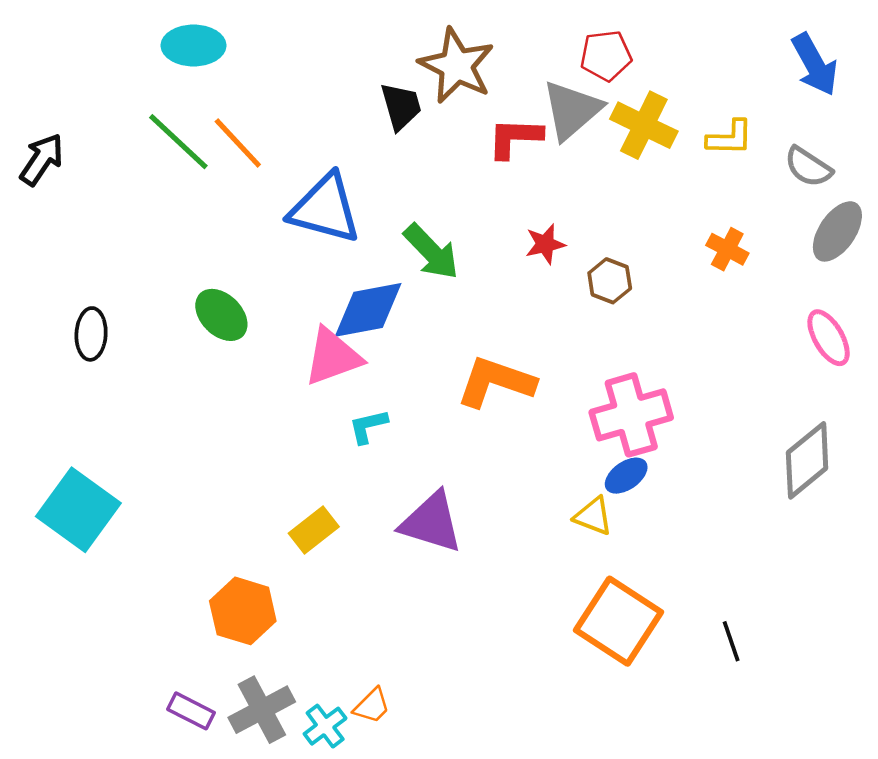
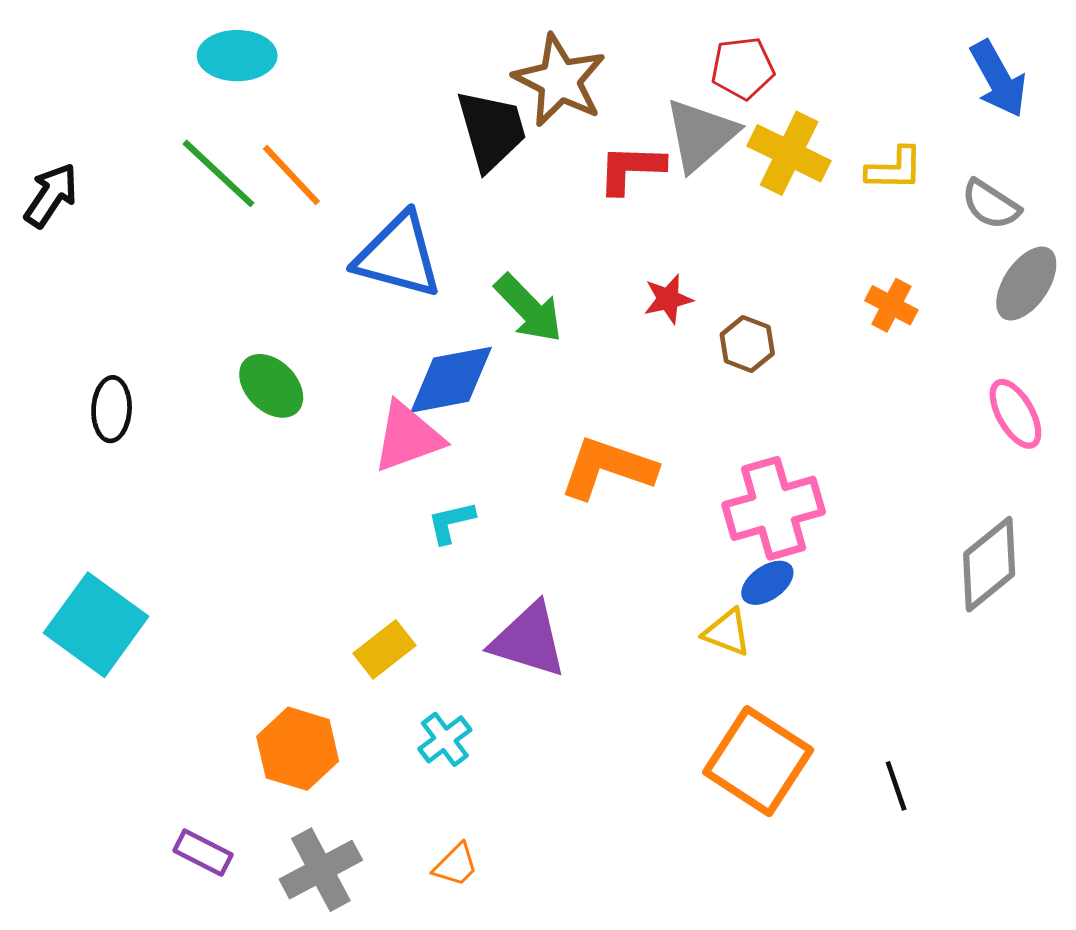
black trapezoid: (401, 106) -> (491, 130), size x1.4
purple rectangle: (191, 711) -> (203, 853), moved
cyan cross: (325, 726) -> (445, 739), moved

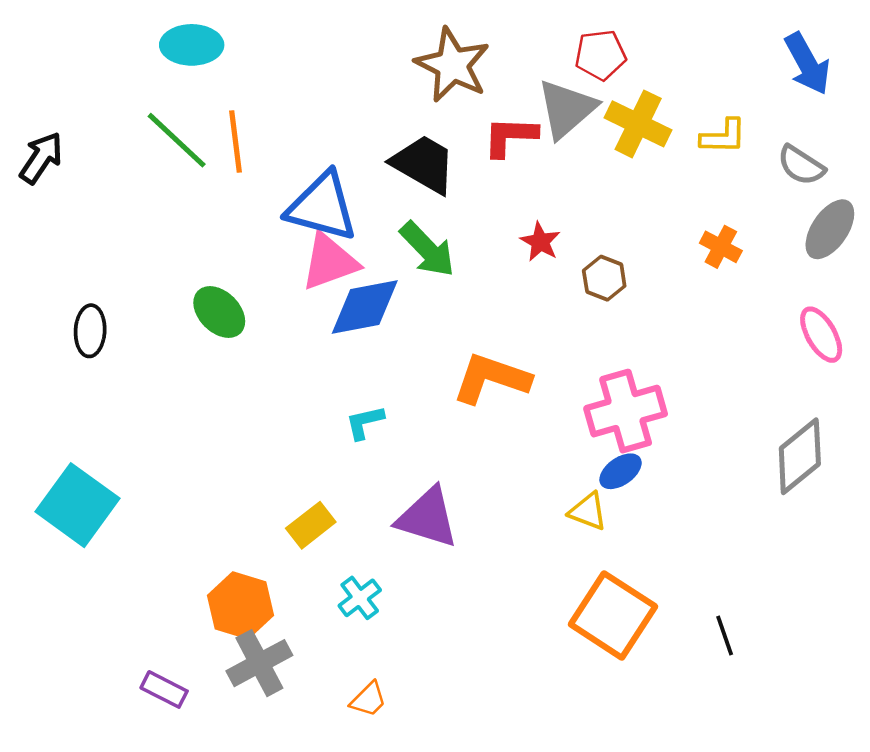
black trapezoid: (491, 130) -> (424, 164), moved, turned -44
orange line: (291, 175) -> (236, 141), turned 36
red star: (668, 299) -> (540, 242), turned -30
pink triangle: (408, 437) -> (330, 262), moved
gray cross: (321, 870) -> (259, 663), moved

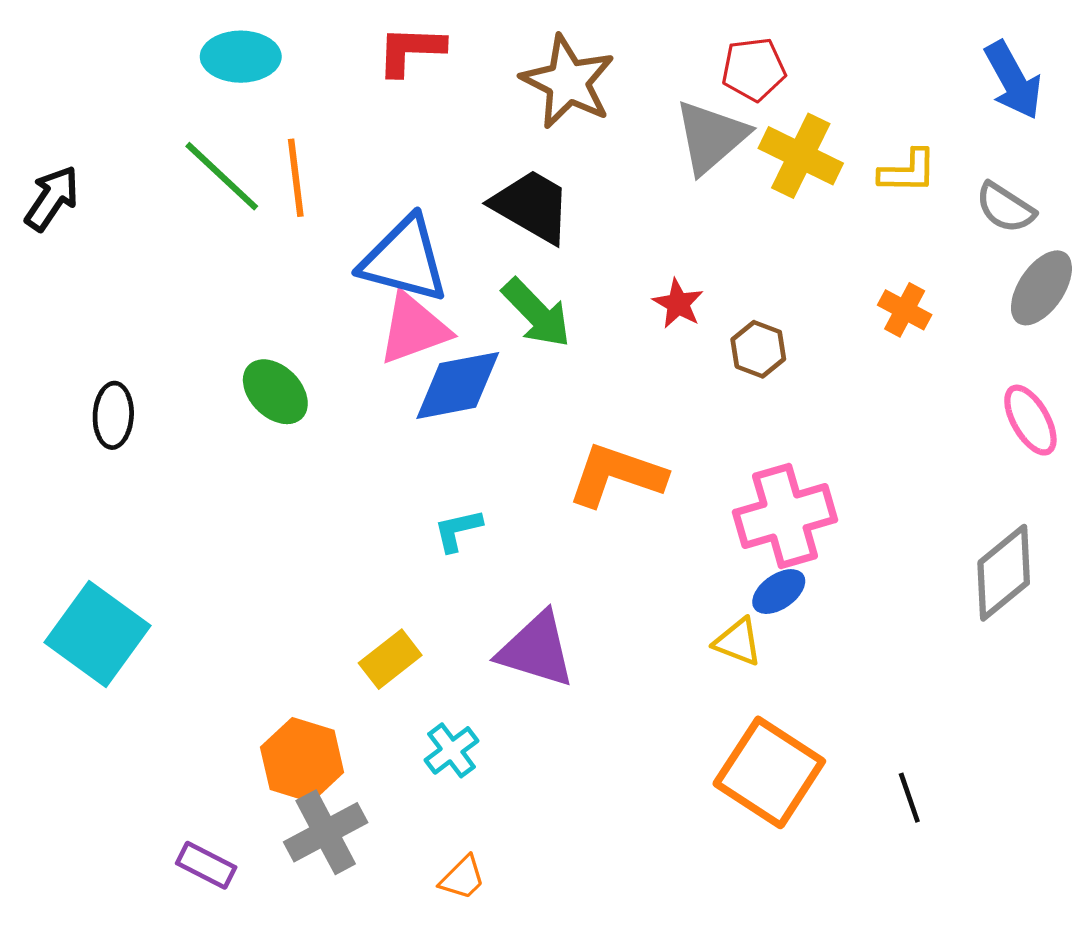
red L-shape: (510, 136) -> (411, 50), moved

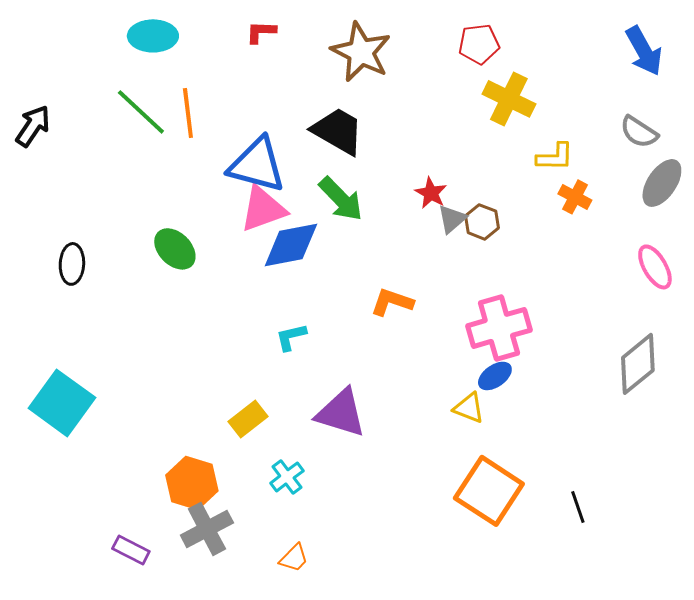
red L-shape: (411, 50) -> (261, 32), size x0.7
gray triangle: (711, 137) -> (452, 219), moved, size x0.6
yellow L-shape: (908, 171) -> (555, 157), moved
orange L-shape: (617, 475) -> (392, 302), size x0.7

